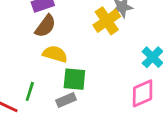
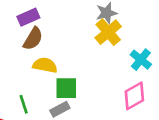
yellow cross: (107, 21) -> (108, 32), moved
green line: (30, 91) -> (24, 104), turned -30

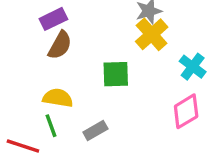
yellow semicircle: (45, 65) -> (58, 98), moved
green square: (66, 88) -> (116, 74), moved

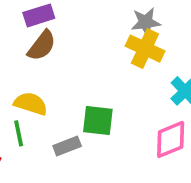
yellow cross: (152, 34) -> (145, 49), turned -32
green square: (116, 74) -> (98, 120), moved

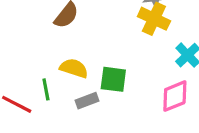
yellow semicircle: (31, 104) -> (74, 68), moved

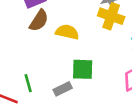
yellow semicircle: (74, 68) -> (67, 32), moved

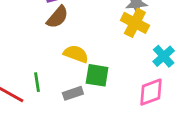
yellow semicircle: (67, 32) -> (76, 54), moved

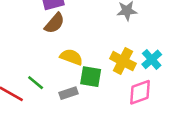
yellow cross: (135, 23) -> (123, 61), moved
green line: (37, 82) -> (36, 83), turned -42

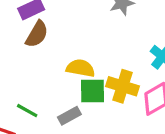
yellow semicircle: (71, 57) -> (81, 68), moved
yellow cross: (123, 61) -> (122, 86), moved

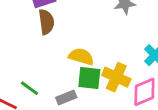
brown semicircle: (37, 34) -> (46, 22), turned -45

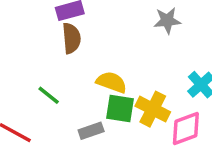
green line: (29, 88) -> (49, 95), moved

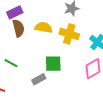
yellow semicircle: (112, 82) -> (43, 28), moved
yellow cross: (153, 109) -> (69, 34), moved

